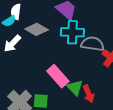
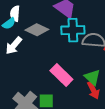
green triangle: (75, 88) -> (92, 77), moved

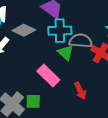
green triangle: (92, 77) -> (66, 53), moved

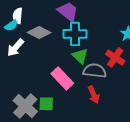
gray semicircle: (81, 41) -> (95, 71), moved

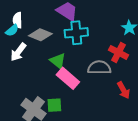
green triangle: (80, 56) -> (58, 61), moved
red arrow: (94, 95) -> (124, 90), moved

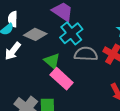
cyan cross: (76, 33) -> (71, 33), turned -35
gray semicircle: (99, 68) -> (86, 54), moved

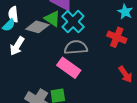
gray semicircle: (86, 54) -> (76, 47), moved
green triangle: (52, 61) -> (52, 19), moved

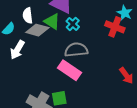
white semicircle: (13, 14) -> (28, 16), moved
cyan cross: (73, 22) -> (73, 24), size x0.6
red cross: (117, 37) -> (115, 27), moved

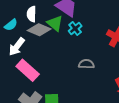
gray semicircle: (76, 50) -> (86, 64), moved, size x0.7
pink rectangle: (70, 70) -> (28, 70), moved

